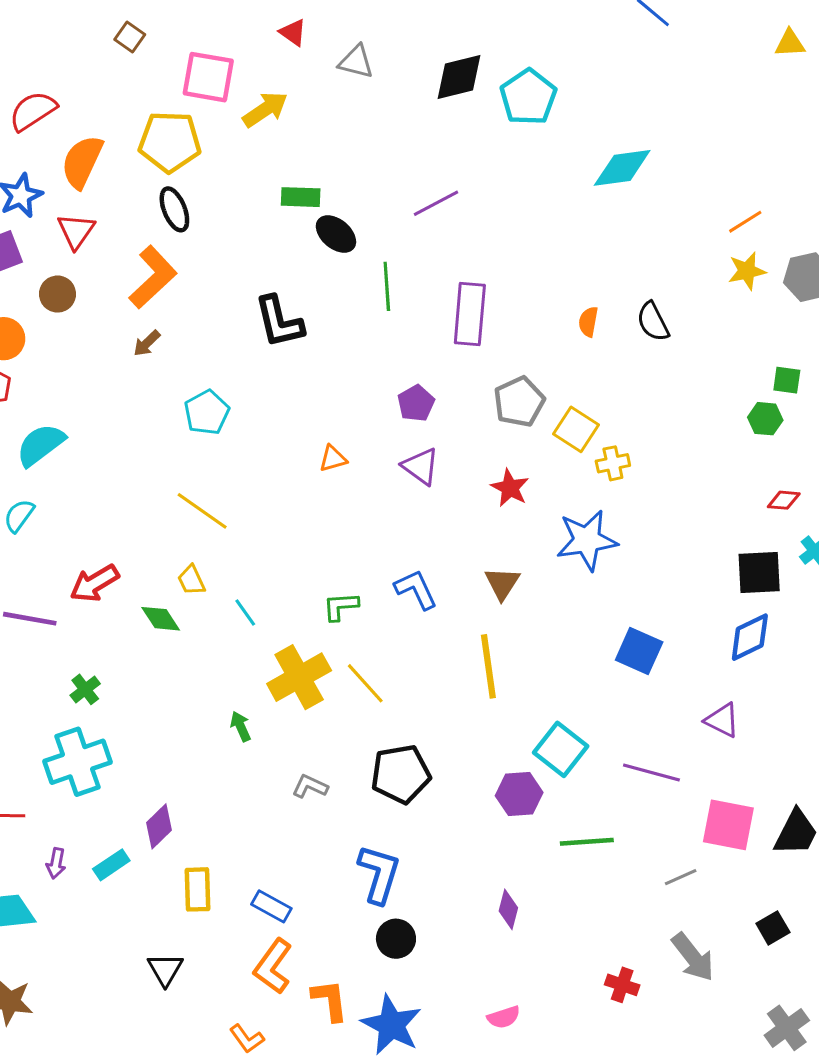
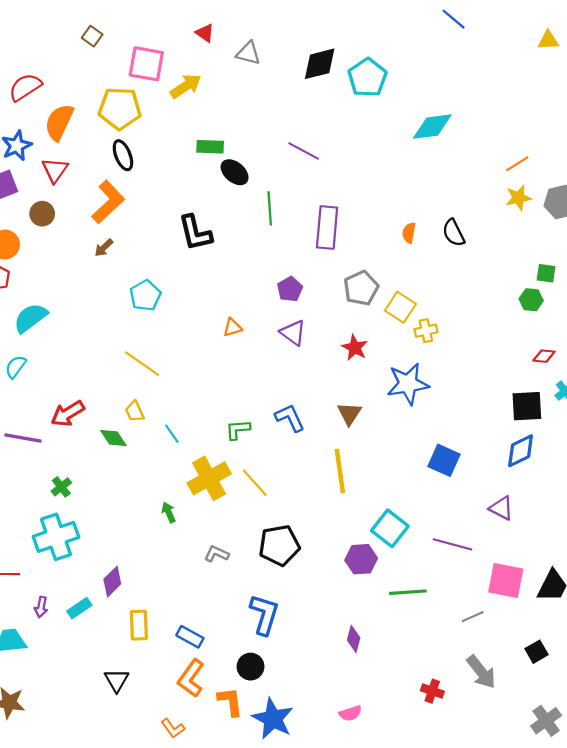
purple line: (436, 203) -> (304, 151), turned 56
black circle: (396, 939) -> (251, 667), moved

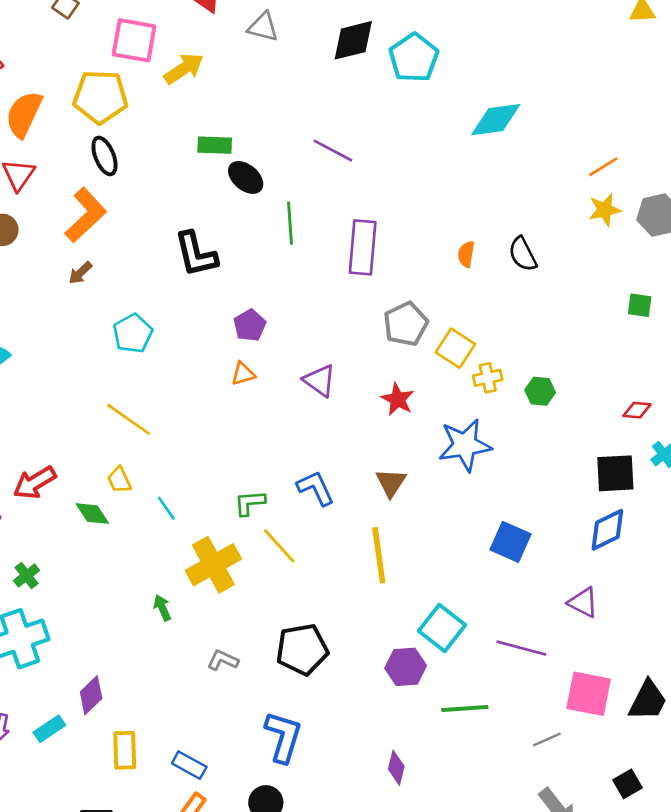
purple pentagon: (290, 289) -> (250, 325), moved
green hexagon: (531, 300) -> (540, 391), moved
yellow line: (255, 483) -> (279, 546), moved

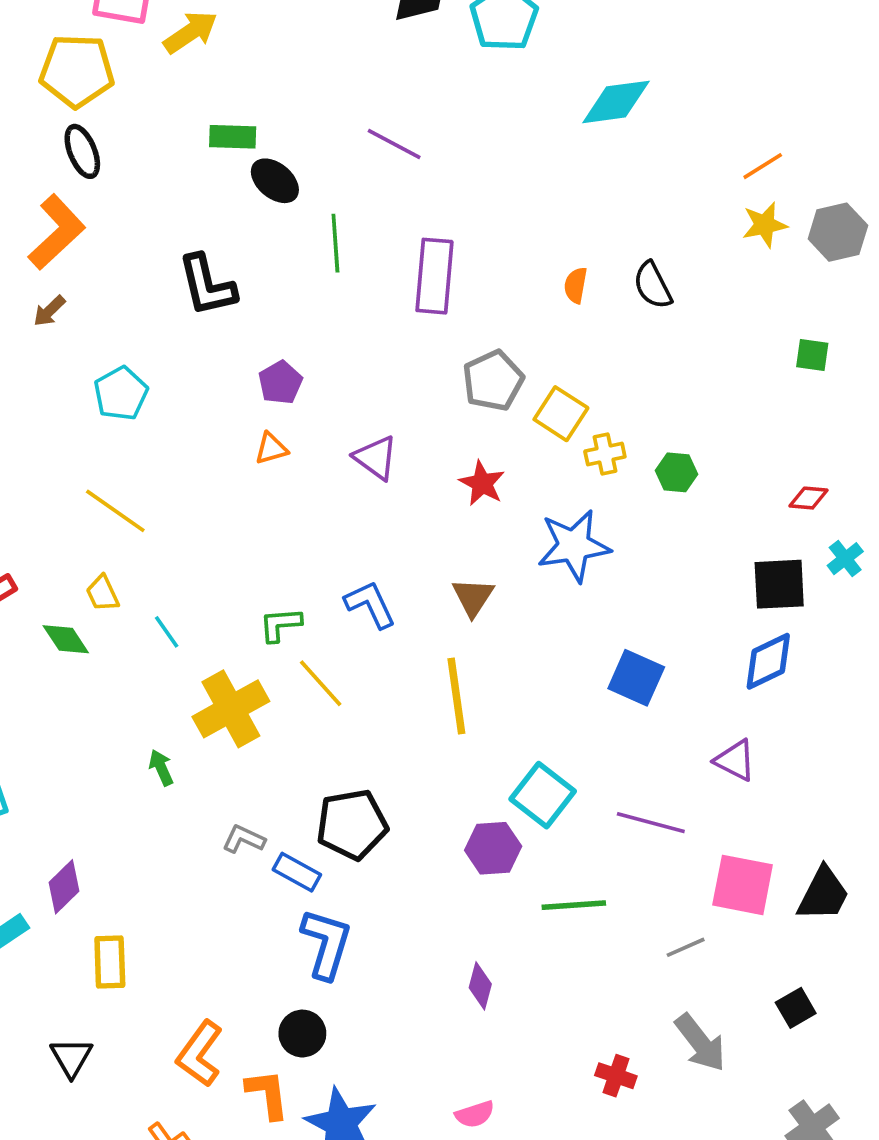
blue rectangle: (189, 765) -> (297, 872), moved

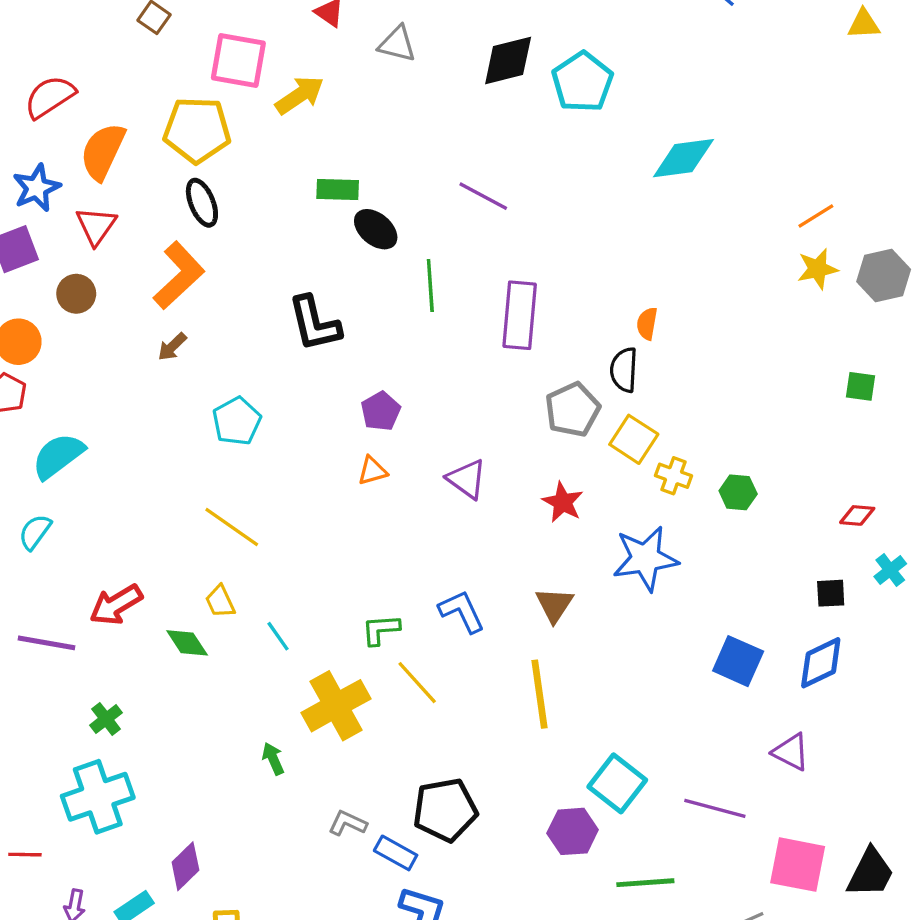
black semicircle: (653, 285) -> (624, 370), moved, turned 30
yellow cross: (605, 454) -> (674, 476), turned 32
black square: (779, 584) -> (831, 593), size x0.6
blue square: (636, 678) -> (738, 661), moved

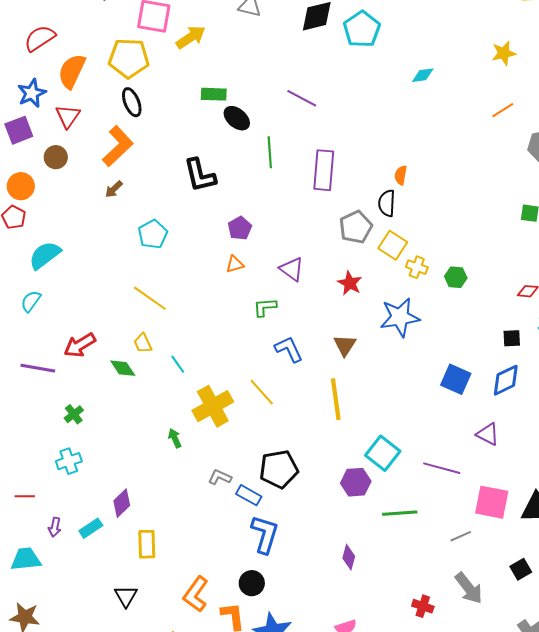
cyan diamond: (683, 158) -> (423, 75), size x0.6
yellow star: (817, 269) -> (504, 53), moved
green L-shape: (381, 630) -> (265, 307), moved
cyan cross: (98, 797) -> (69, 461), size x0.6

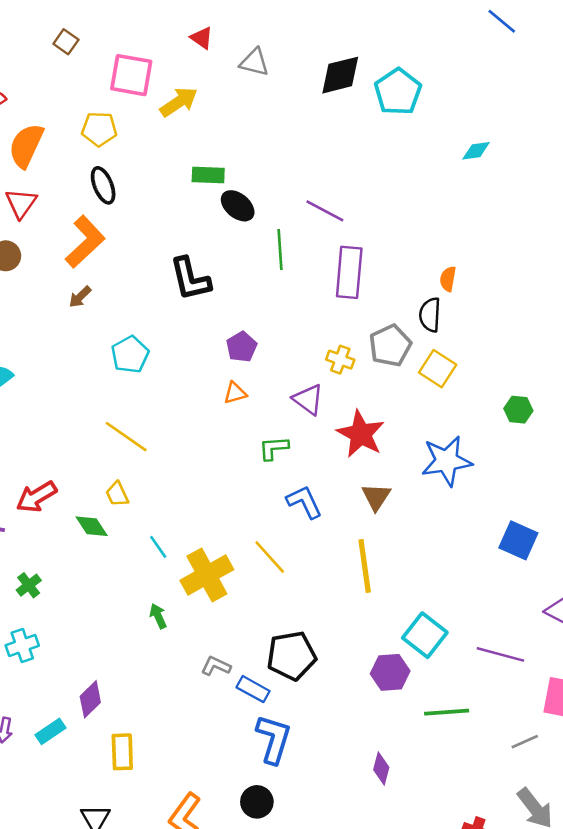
yellow pentagon: (129, 58) -> (99, 129), size x0.7
purple line: (302, 98) -> (325, 211), moved
yellow cross: (417, 267) -> (340, 360), moved
red star: (350, 283) -> (361, 434), moved, size x1.5
cyan line: (178, 364) -> (158, 547), moved

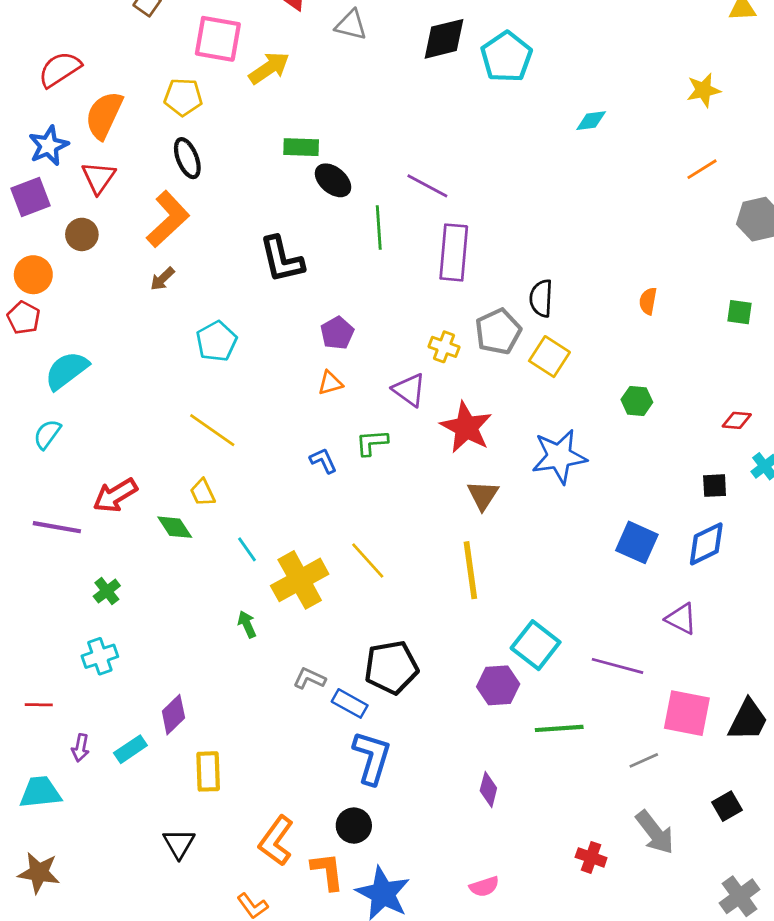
orange semicircle: (448, 279) -> (648, 301), moved
blue L-shape: (304, 502) -> (323, 461), moved, size x0.7

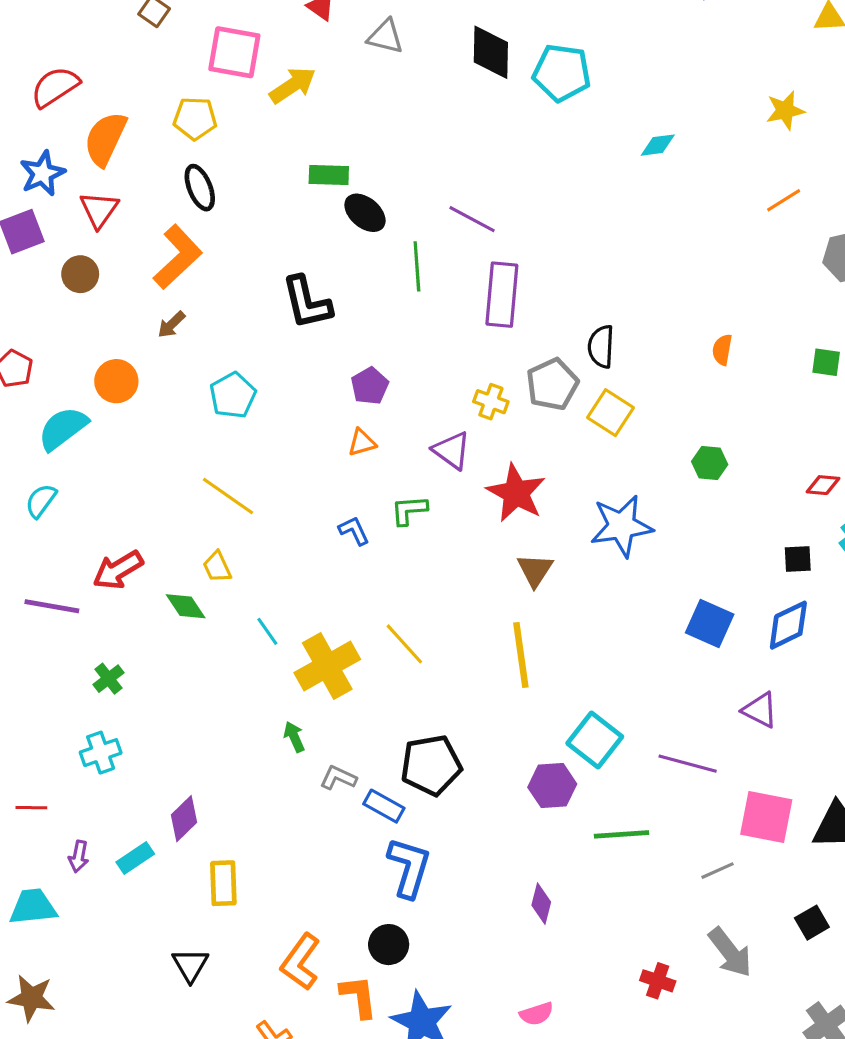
black diamond: (444, 39) -> (491, 52), turned -75
cyan pentagon: (506, 57) -> (562, 73), turned -30
orange circle: (33, 275) -> (116, 381), moved
green arrow: (247, 624) -> (294, 737), moved

